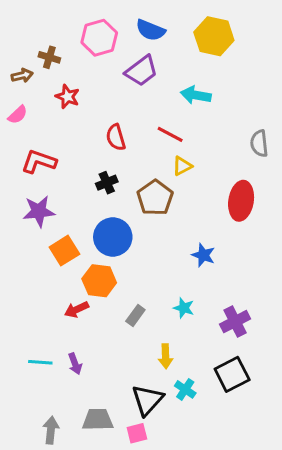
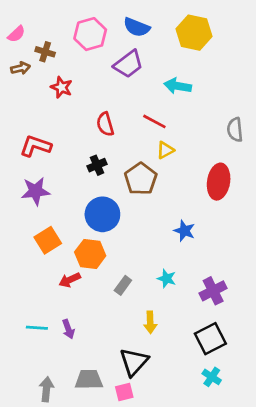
pink semicircle: (18, 115) -> (16, 34), moved
orange square: (64, 251) -> (48, 240), moved
cyan cross: (185, 389) -> (212, 377), moved

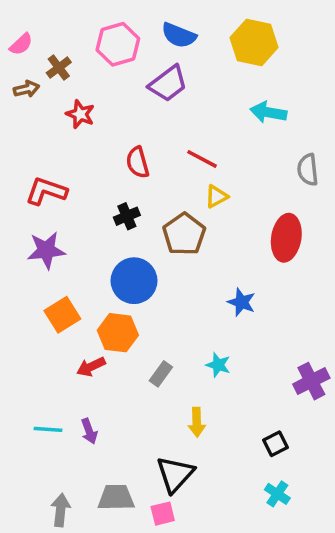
brown cross: (45, 52) -> (59, 68), turned 36
cyan arrow: (178, 86) -> (268, 112), moved
purple cross: (213, 291) -> (311, 381), moved
black square: (210, 339) -> (276, 444), size x0.6

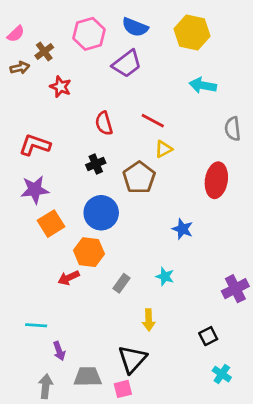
orange square: (62, 315) -> (51, 224), moved
purple arrow: (89, 431) -> (59, 351), moved
cyan cross: (277, 494) -> (222, 374), moved

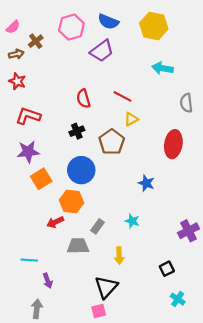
red star: (60, 87) -> (17, 81), moved
gray trapezoid: (88, 377) -> (78, 246), moved

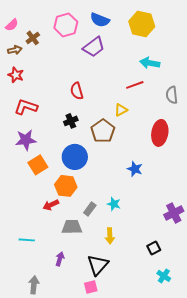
red line: (122, 96) -> (135, 85), moved, turned -48
cyan star: (132, 221) -> (114, 204), moved
purple arrow: (48, 281) -> (60, 259), moved, turned -144

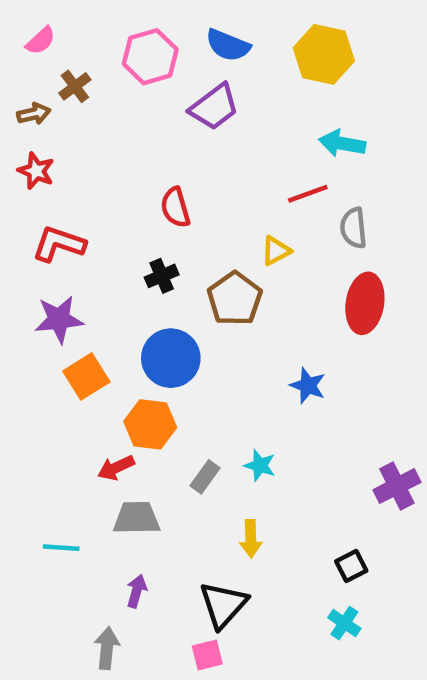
pink semicircle: (12, 25) -> (41, 41), moved
gray semicircle: (172, 95) -> (353, 228), moved
gray trapezoid: (72, 227) -> (137, 518), moved
cyan cross: (164, 276) -> (344, 623), moved
gray arrow: (34, 285) -> (107, 648), moved

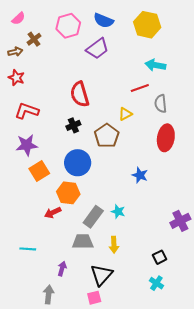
red semicircle: (175, 207) -> (80, 94), size x1.4
gray rectangle: (205, 477) -> (93, 217), size x1.5
gray trapezoid: (137, 518) -> (83, 242), moved

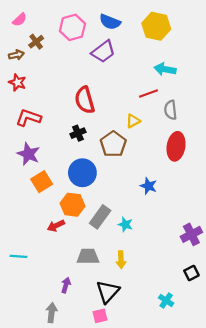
purple star: (27, 145) -> (28, 154), turned 30
gray rectangle: (93, 217) -> (100, 217), moved
cyan line: (28, 249) -> (19, 256), moved
black square: (160, 257) -> (191, 273), moved

